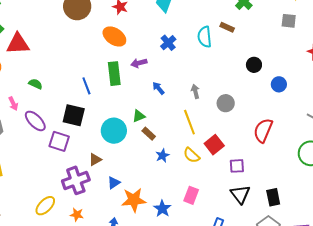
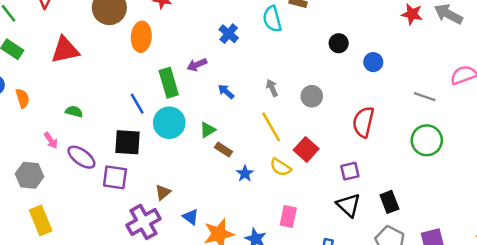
orange ellipse: (114, 36) -> (141, 37), moved, turned 70
red triangle: (18, 44) -> (65, 50), moved
cyan circle: (114, 131) -> (169, 123), moved
purple square: (237, 166) -> (350, 171), moved
blue triangle: (114, 183) -> (191, 217), turned -40

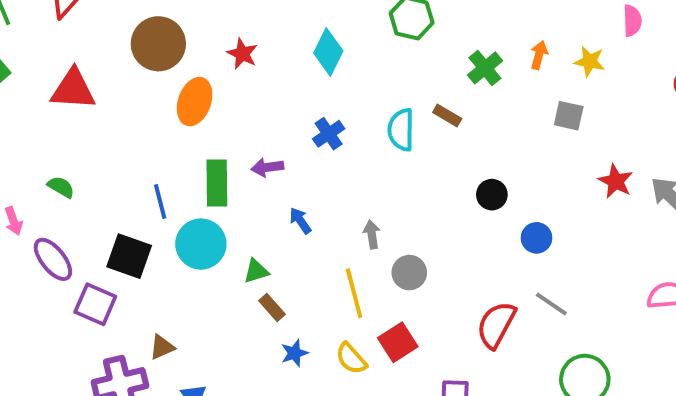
gray circle: (312, 96) -> (409, 273), moved
gray line: (425, 97) -> (551, 304), moved

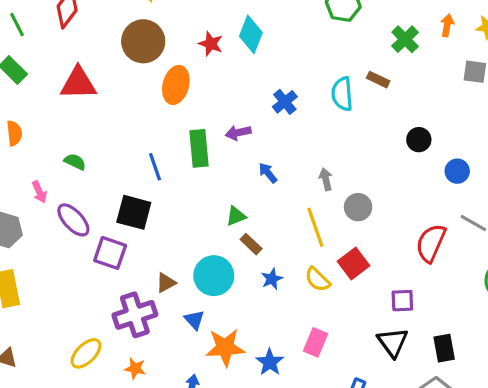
cyan diamond: (328, 52) -> (251, 34), moved
cyan circle: (201, 244) -> (214, 276), moved

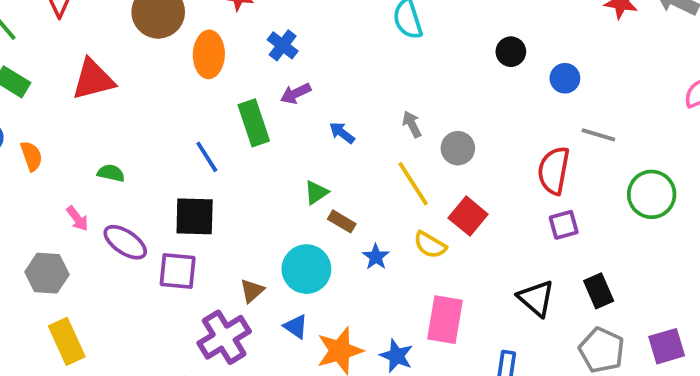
blue cross: (285, 102) -> (283, 45), moved
purple square: (402, 301) -> (564, 225), moved
pink rectangle: (315, 342) -> (445, 320), size x1.4

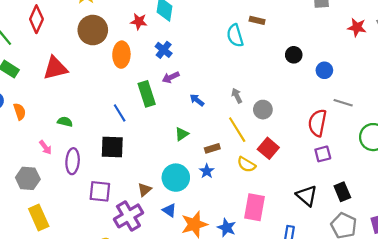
brown rectangle: (342, 221) -> (212, 148), moved, turned -48
purple ellipse: (125, 242) -> (73, 161), turned 60
blue star: (376, 257) -> (207, 171), moved
purple square: (178, 271) -> (100, 191), moved

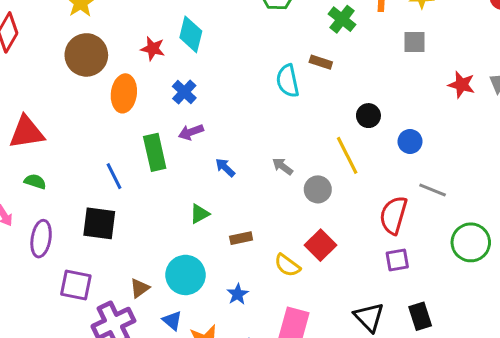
red triangle: (55, 68) -> (27, 132), moved
gray arrow: (237, 96) -> (283, 166), turned -32
yellow line: (237, 130) -> (347, 155), moved
blue star: (207, 171) -> (238, 294), moved

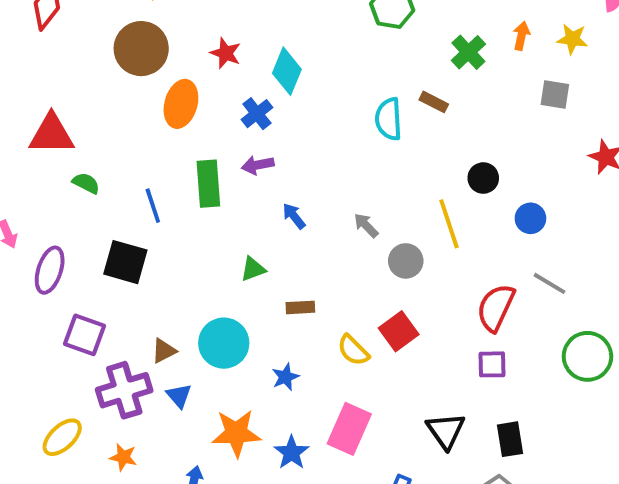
cyan diamond: (191, 34) -> (287, 71), moved
green semicircle: (35, 182) -> (86, 183), moved
blue triangle: (172, 321) -> (179, 396), moved

